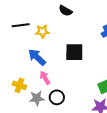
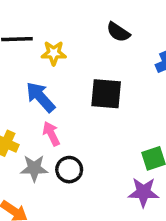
black semicircle: (66, 11) -> (118, 32), moved

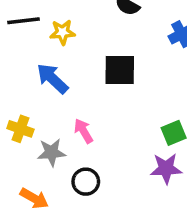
pink arrow: (51, 134) -> (83, 131), moved
black circle: (69, 170) -> (86, 182), moved

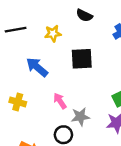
yellow star: (62, 32) -> (53, 33), moved
gray star: (51, 152) -> (80, 117), moved

